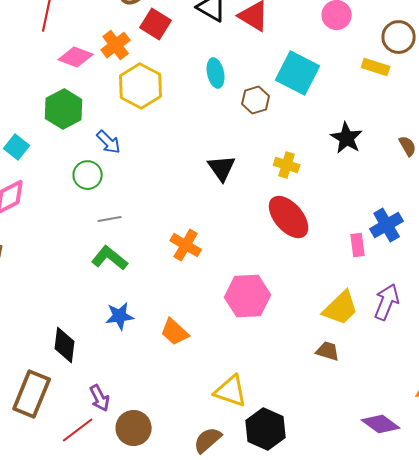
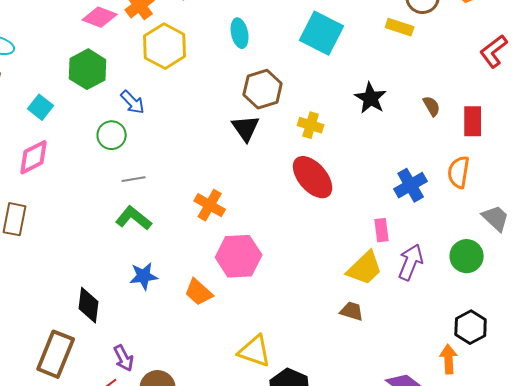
brown hexagon: (256, 100) -> (263, 89), moved, size x1.4
pink rectangle: (358, 245) -> (382, 230), moved
pink hexagon: (248, 296) -> (239, 256), moved

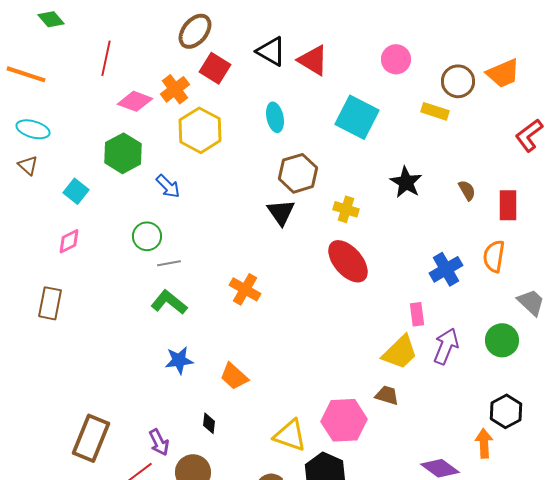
green circle: (112, 135) -> (147, 236), moved
pink diamond: (34, 157) -> (69, 241), size x0.7
pink hexagon: (239, 256) -> (344, 420), moved
black diamond: (89, 305) -> (209, 423), moved, size x0.6

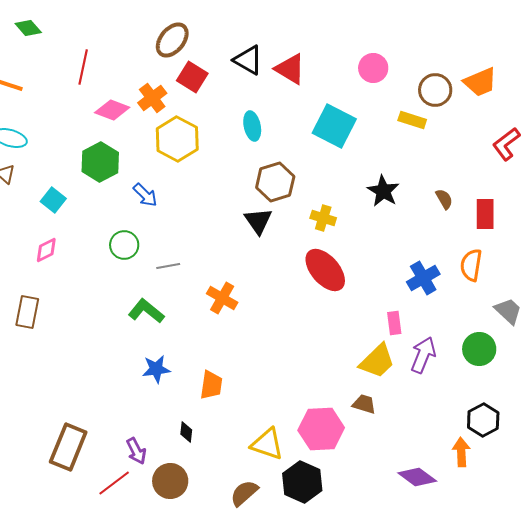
gray line: (169, 263) -> (168, 266), moved
orange trapezoid: (234, 376) -> (211, 385), turned -124

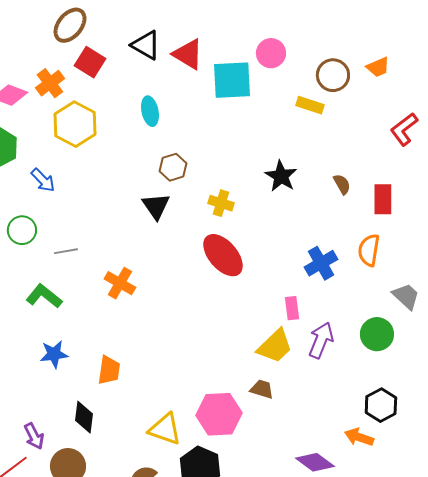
orange trapezoid: (480, 82) -> (378, 67), size x0.7
cyan square: (334, 126) -> (232, 80), moved, turned -30
brown hexagon: (275, 182) -> (173, 167), size x0.7
black diamond: (186, 432) -> (84, 417), size x1.5
orange arrow: (461, 452) -> (359, 437), turned -68

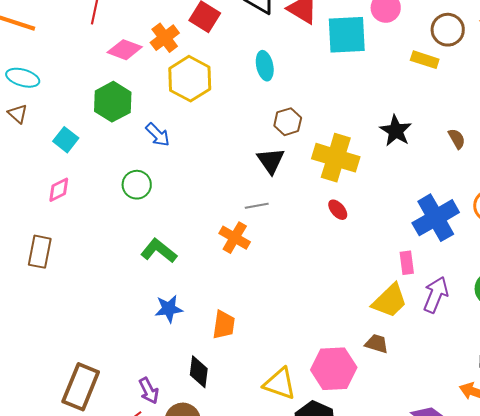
yellow cross: (221, 203) -> (336, 158), size x1.8
gray line: (66, 251) -> (257, 206), moved
red ellipse: (223, 255) -> (338, 210), size x0.5
blue cross: (321, 263) -> (436, 218), size x1.4

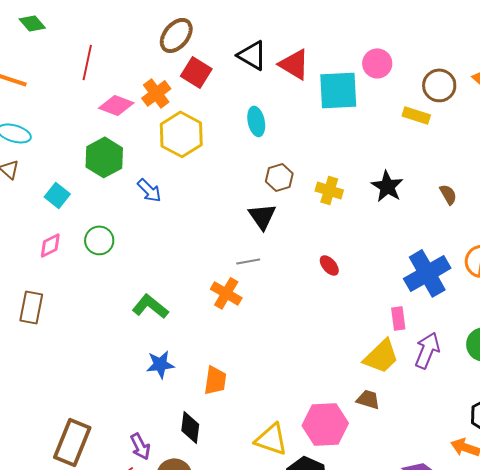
yellow cross: (336, 158) -> (329, 190), moved, size x0.6
green circle: (137, 185) -> (99, 240), moved

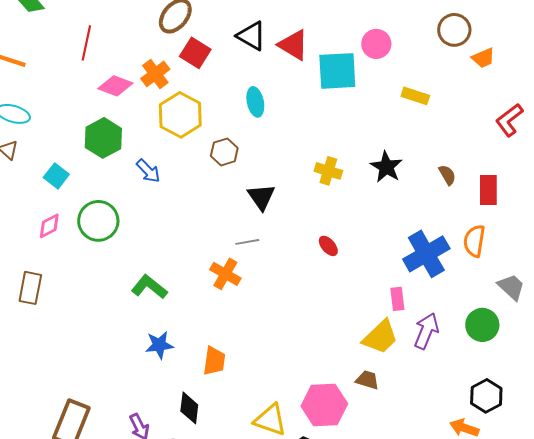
brown circle: (439, 85) -> (454, 30), moved
brown hexagon: (279, 177) -> (224, 152), moved
green circle: (99, 240) -> (98, 221), size x1.4

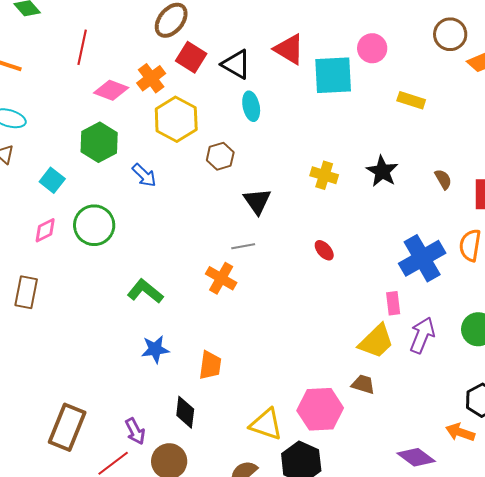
black triangle: (251, 36) -> (236, 64), moved

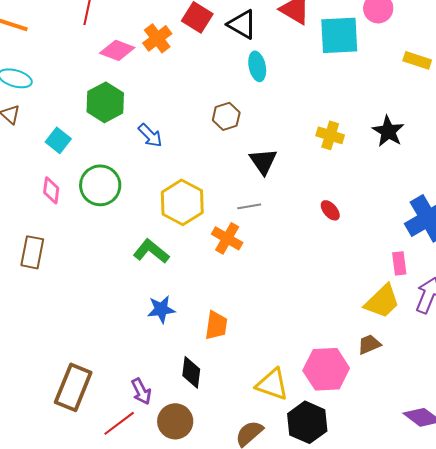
yellow hexagon: (176, 119) -> (182, 202), moved
pink diamond: (45, 230) -> (51, 190), turned -56
brown trapezoid: (363, 384) -> (369, 344), turned -40

